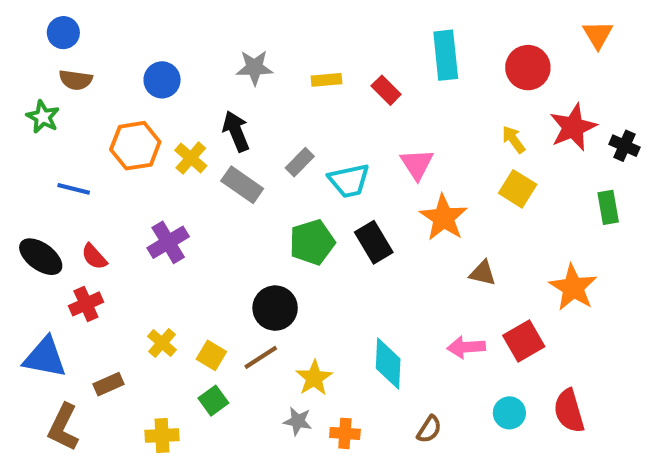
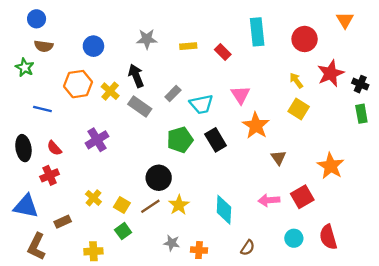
green rectangle: (608, 207) -> (361, 114), moved
black ellipse: (41, 257) -> (23, 148), turned 45
brown triangle: (483, 273) -> (278, 158), turned 42
yellow star: (314, 378) -> (179, 205), moved

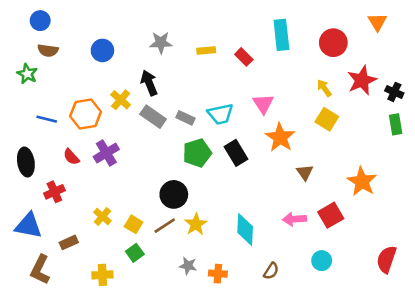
orange hexagon: (78, 84) -> (86, 114), moved
gray rectangle: (173, 94) -> (185, 118), moved, turned 70
red semicircle: (54, 148) -> (71, 157), moved
red semicircle: (328, 237) -> (387, 259), moved, turned 35

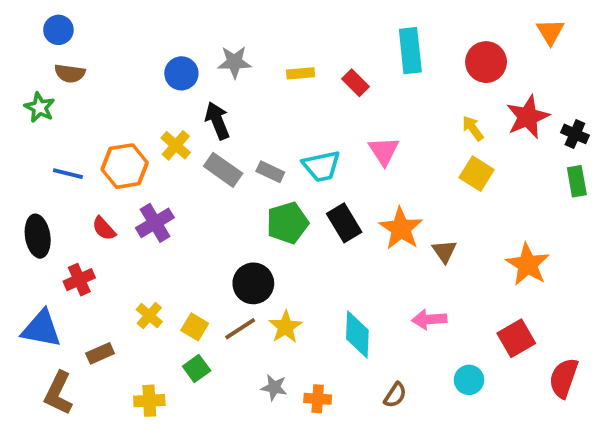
blue circle: (102, 50) -> (181, 73), moved
orange star: (280, 137) -> (401, 229), moved
red square: (331, 215) -> (516, 338), moved

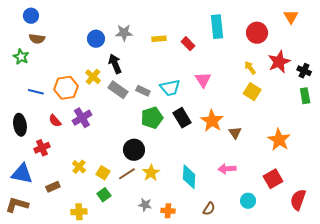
brown L-shape: (58, 393) -> (17, 205), moved, turned 80

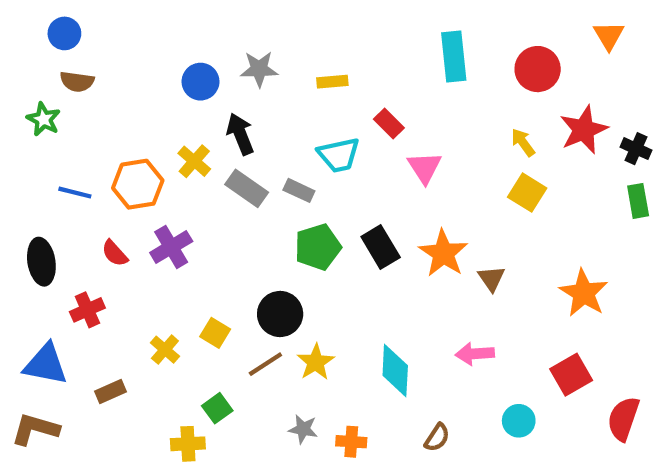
red rectangle: (188, 44) -> (389, 123), moved
cyan trapezoid: (170, 88) -> (339, 155), moved
yellow square: (103, 173) -> (215, 333), moved
yellow cross: (79, 212) -> (188, 444), moved

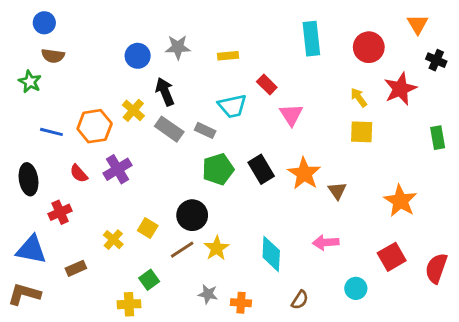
black cross: (636, 149) -> (436, 60), moved
yellow square: (527, 193) -> (362, 132), turned -30
red semicircle: (623, 419) -> (436, 268), moved

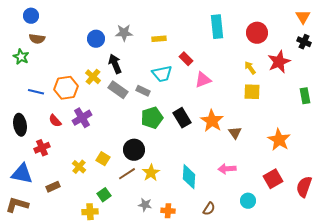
orange triangle: (418, 24) -> (303, 17), moved
pink triangle: (291, 115) -> (203, 80), turned 42

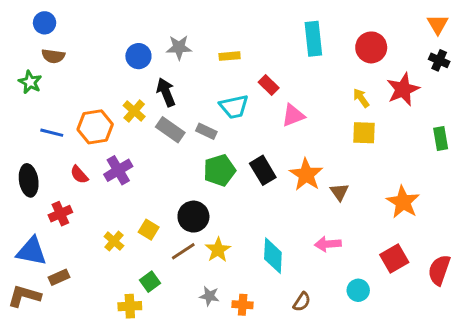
brown rectangle: (53, 187) -> (59, 277), moved

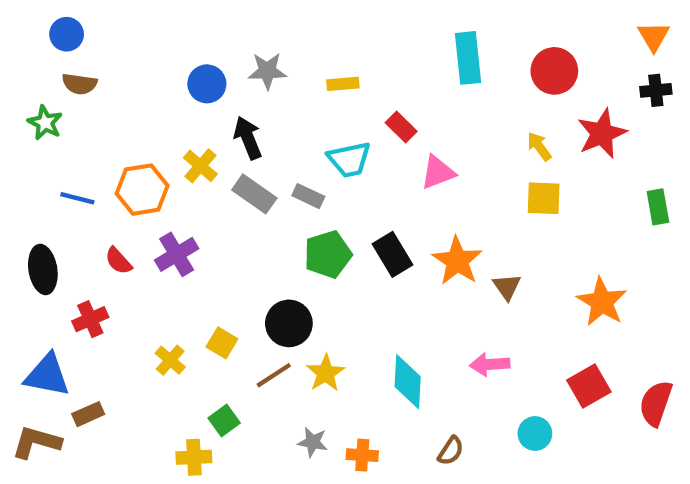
black cross: (439, 60) -> (656, 90), turned -30

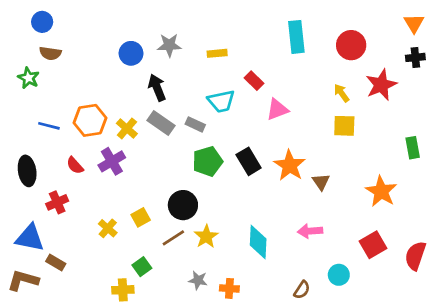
yellow cross: (200, 166) -> (127, 129), moved
green rectangle: (658, 207) -> (413, 148), moved
yellow square: (222, 343) -> (141, 217), turned 30
brown rectangle: (88, 414) -> (56, 263), turned 54
brown semicircle: (451, 451) -> (302, 290), moved

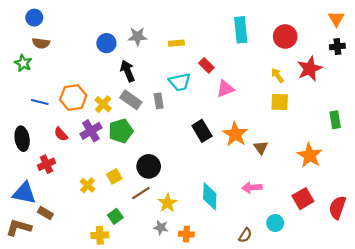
gray rectangle: (195, 124) -> (159, 101), turned 56
green pentagon: (208, 161) -> (121, 131), moved
yellow star: (206, 237) -> (168, 203), moved

